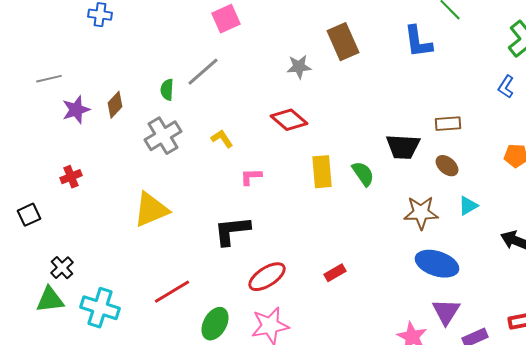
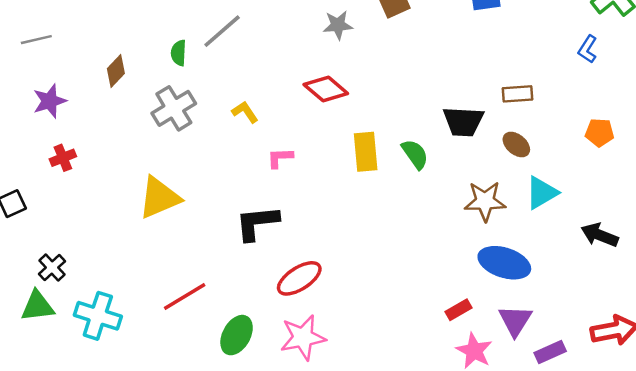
purple star: (76, 110) -> (50, 101), moved
cyan triangle: (468, 206) -> (542, 193), size x1.4
red rectangle: (335, 273) -> (458, 310), moved

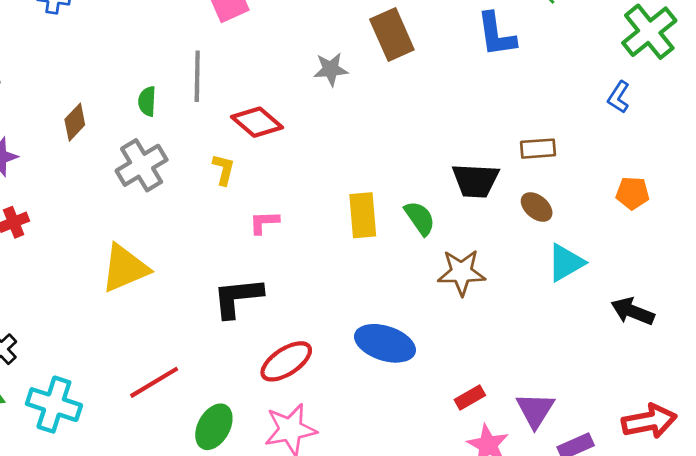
gray line: (222, 31) -> (197, 76), turned -48
red diamond: (326, 89) -> (257, 122), moved
yellow L-shape: (245, 112) -> (224, 169), turned 48
brown star: (485, 201) -> (461, 272), moved
blue ellipse: (504, 263) -> (385, 343), moved

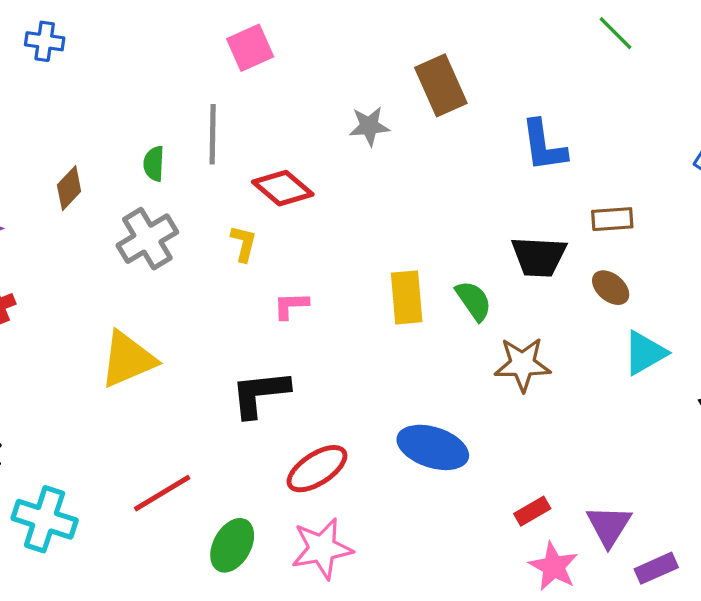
blue L-shape: (496, 35) -> (544, 146), moved

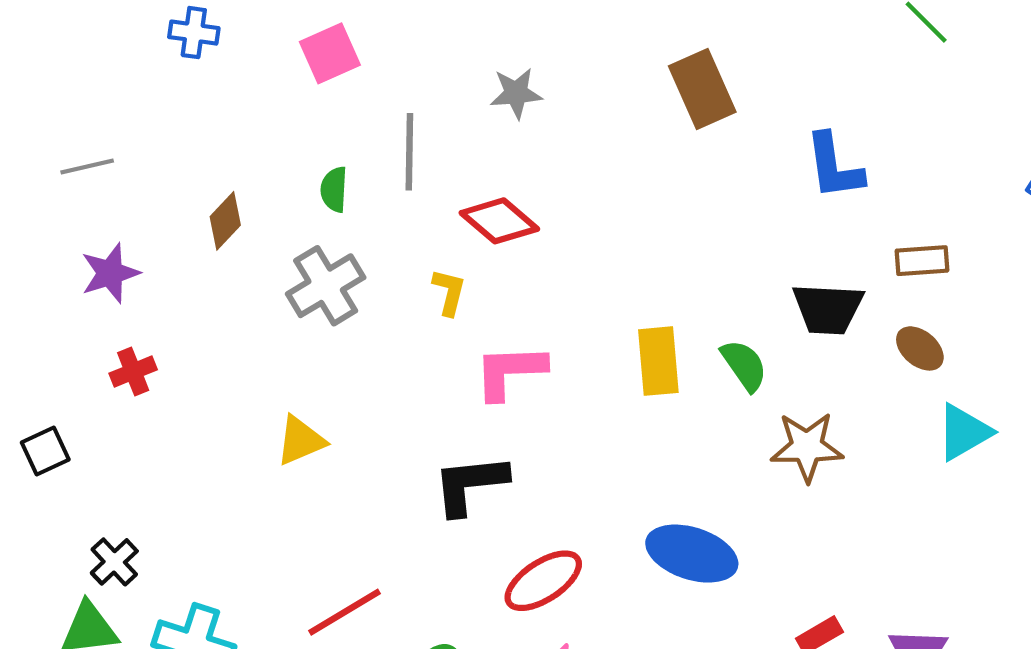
pink square: (250, 48) -> (330, 53), moved
gray star: (369, 126) -> (516, 93), moved
pink L-shape: (291, 306) -> (510, 371), size x1.6
yellow triangle: (128, 359) -> (301, 441), size x0.7

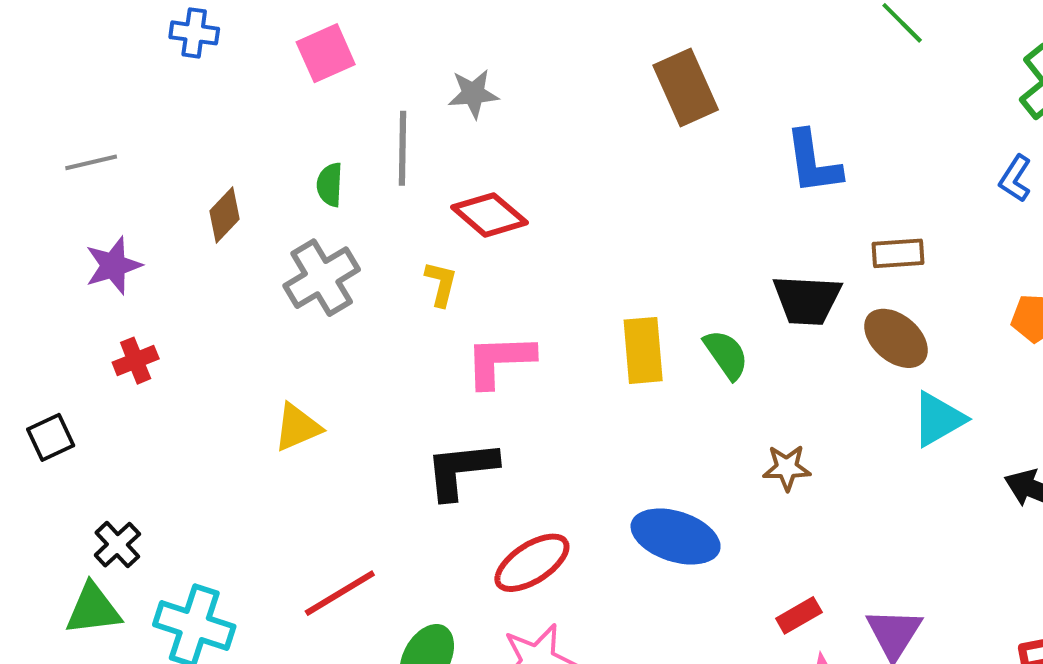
gray star: (516, 93) -> (473, 94), moved
brown ellipse: (920, 348) -> (896, 338), size x1.4
brown star: (807, 447) -> (787, 468), moved, size x0.7

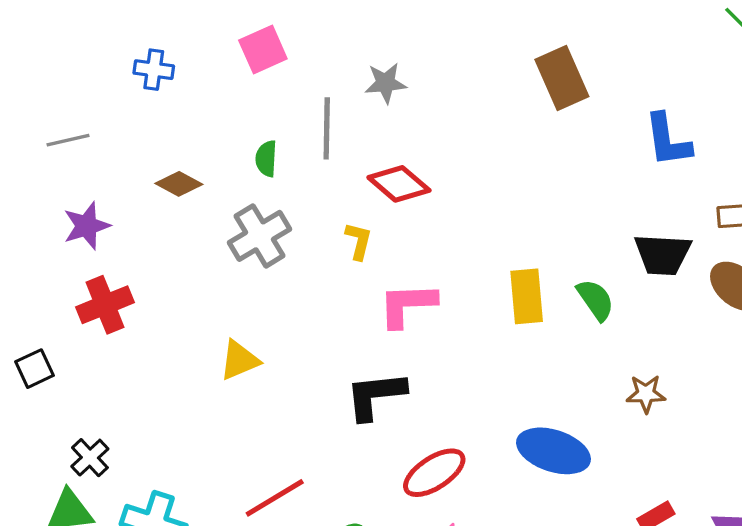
blue cross: (194, 33) -> (154, 70), moved
brown diamond: (225, 215) -> (179, 184), turned 75
red cross: (136, 361) -> (105, 305), size x1.5

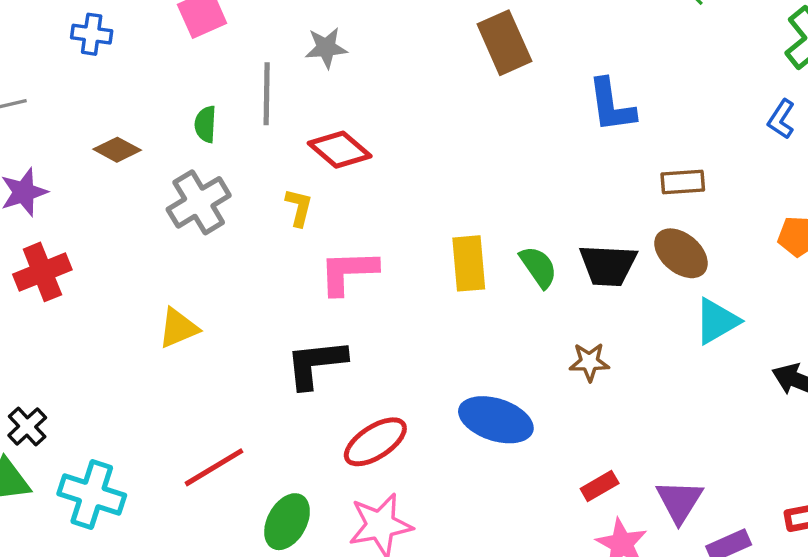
black trapezoid: (663, 254) -> (608, 265), moved

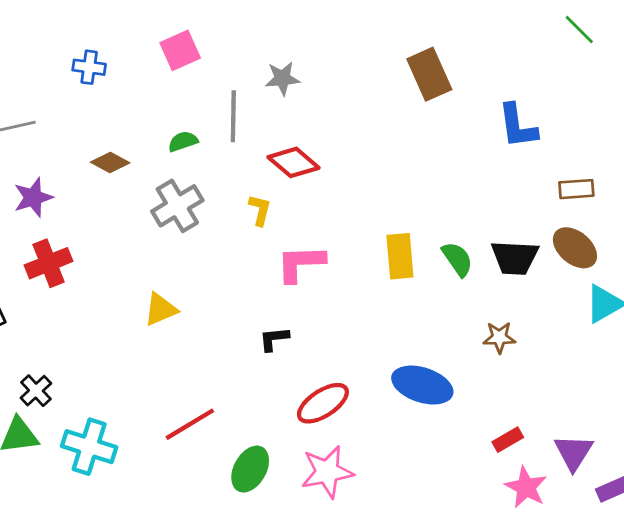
green semicircle: (205, 124) -> (183, 141), turned 68
black L-shape: (316, 364) -> (274, 339), size x0.6

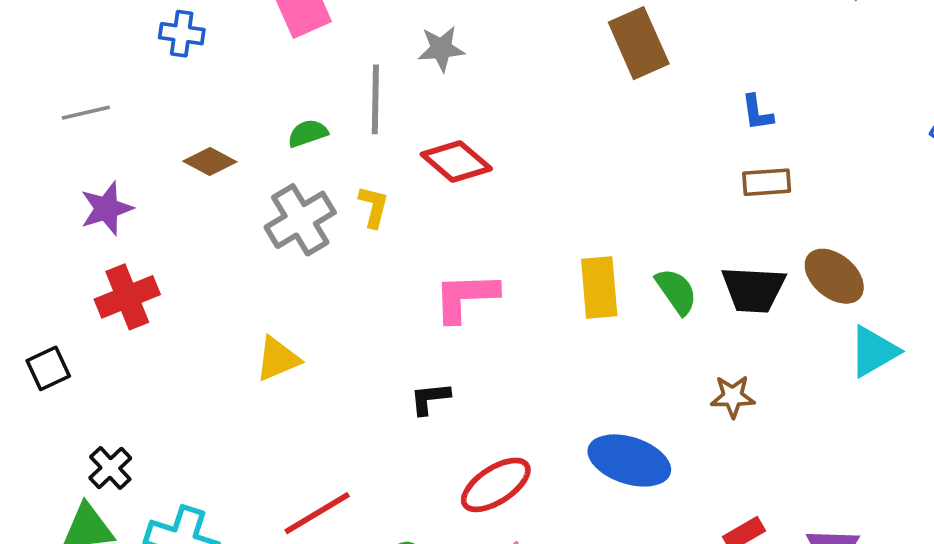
blue L-shape: (518, 126) -> (757, 113), size x0.6
brown rectangle: (576, 189) -> (767, 182), moved
yellow L-shape: (260, 210) -> (374, 207), moved

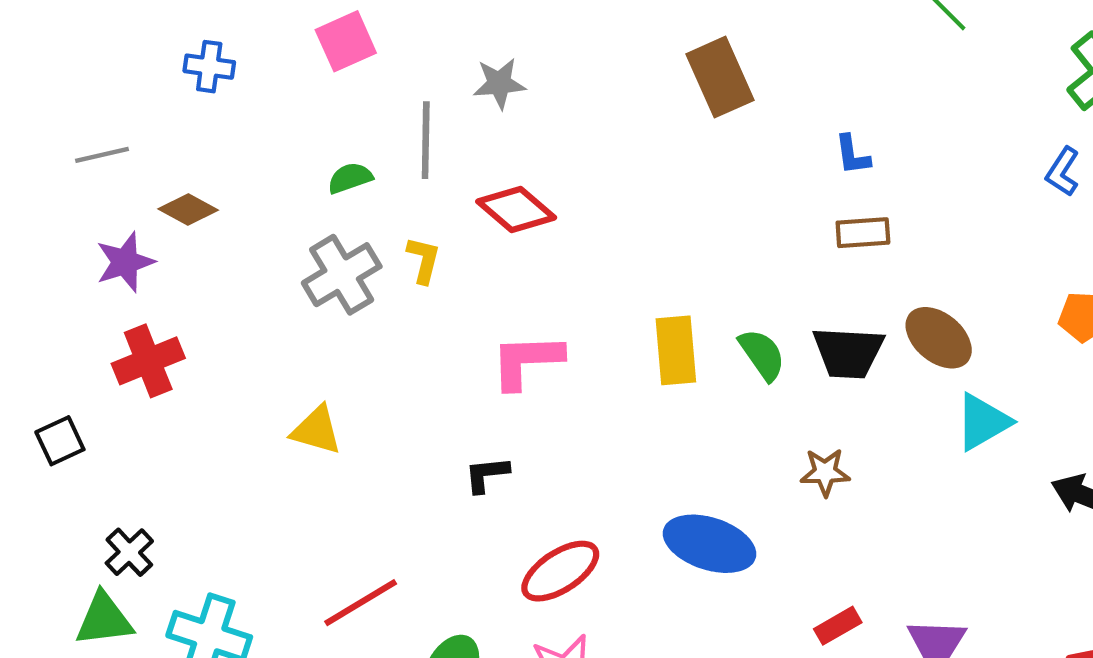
brown diamond: (210, 162) -> (188, 210), moved
yellow triangle: (278, 359) -> (316, 430), turned 39

